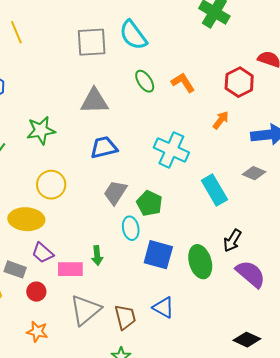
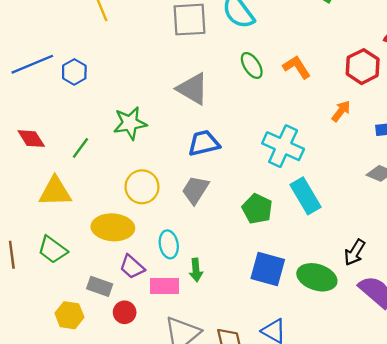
gray triangle: (94, 101) -> (193, 89), turned 32
cyan rectangle: (214, 190) -> (306, 196), moved
gray trapezoid: (115, 193) -> (195, 190), moved
cyan ellipse: (131, 228) -> (169, 244), moved
green ellipse: (200, 262) -> (317, 277), turned -56

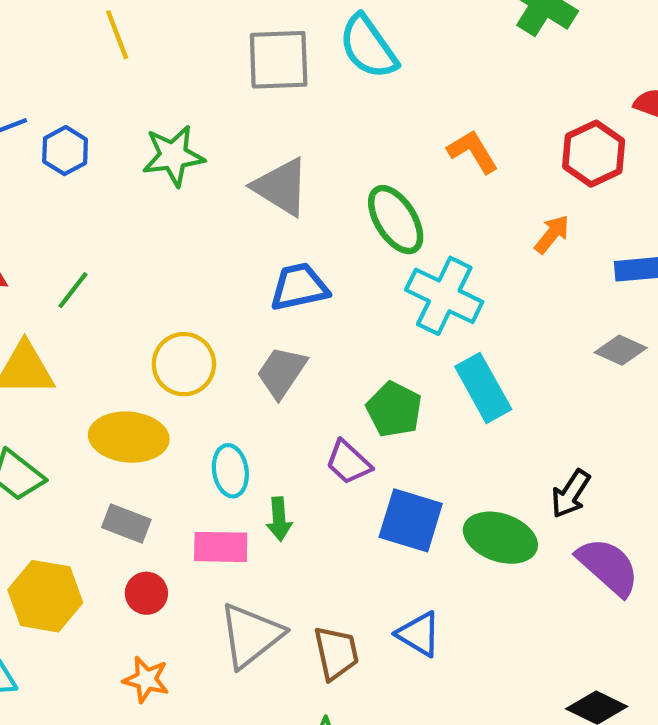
green ellipse: (252, 65) -> (396, 220), moved, size x1.4
green star: (130, 123) -> (173, 156), moved
purple trapezoid: (132, 267) -> (348, 462), moved
gray rectangle: (100, 286) -> (126, 524), moved
yellow hexagon: (69, 315) -> (45, 596), size x1.4

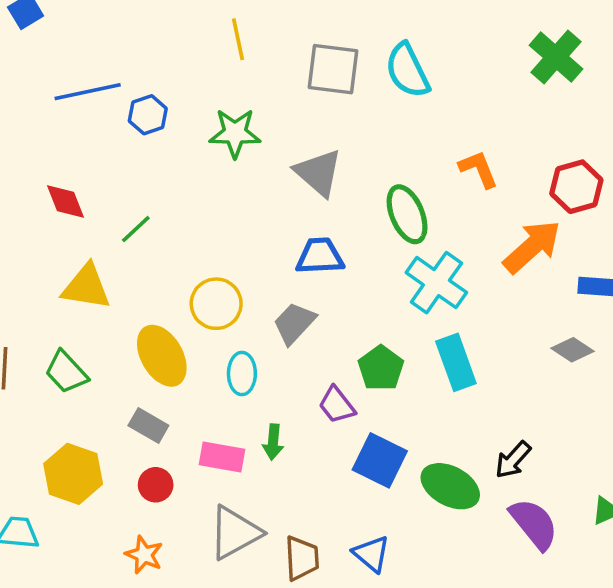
yellow line: (117, 35) -> (238, 39), moved
orange arrow: (552, 234) -> (532, 247), size x1.8
yellow ellipse: (129, 437) -> (162, 356), turned 46
cyan ellipse: (230, 471) -> (242, 373), moved

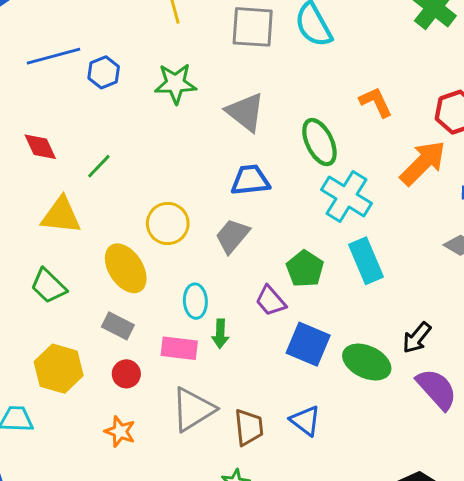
cyan ellipse: (242, 373) -> (195, 301), moved

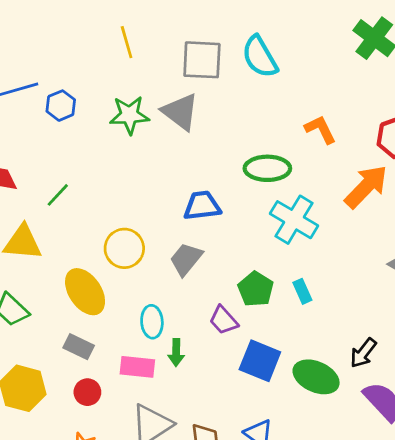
gray triangle: (245, 112) -> (180, 112), moved
green ellipse: (319, 142) -> (267, 168), turned -63
cyan rectangle: (366, 261) -> (302, 291), moved, size x0.6

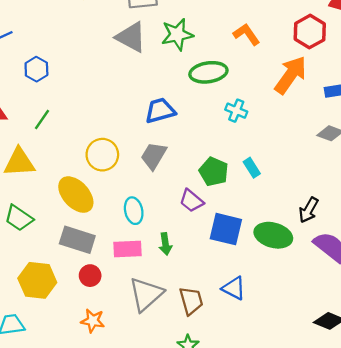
blue hexagon: (61, 106) -> (36, 69), moved
green star: (129, 115) -> (177, 34), moved
cyan cross: (294, 220) -> (236, 111), size x0.6
gray rectangle: (79, 347) -> (77, 240), size x1.4
green arrow: (176, 352) -> (165, 244), moved

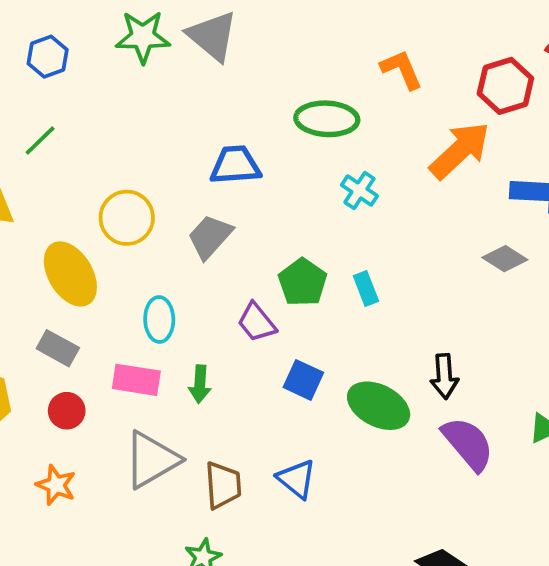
green star: (177, 34) -> (143, 37), moved
black arrow: (309, 210) -> (444, 376), turned -45
blue square: (226, 229) -> (303, 380), size x0.7
gray rectangle: (77, 240) -> (58, 348), size x0.7

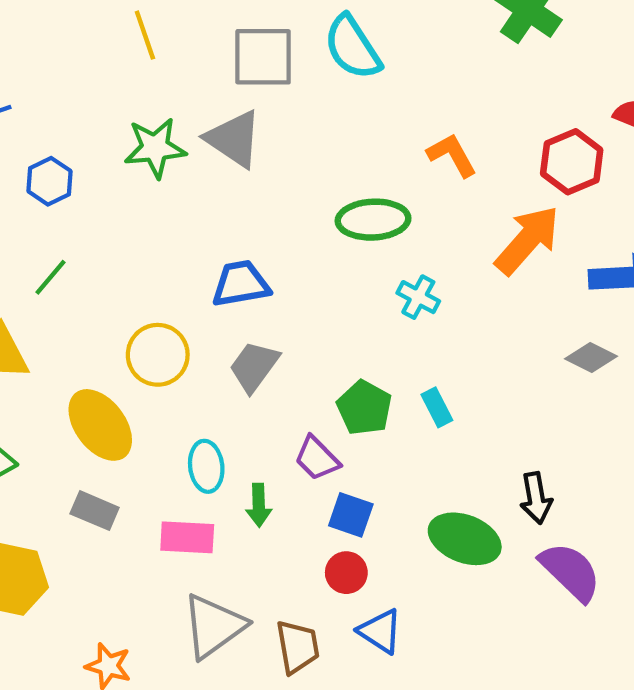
blue trapezoid: (235, 165) -> (241, 284), moved
blue square: (303, 380) -> (351, 515), moved
green arrow: (200, 384) -> (259, 505), moved
red circle: (67, 411) -> (346, 573), moved

